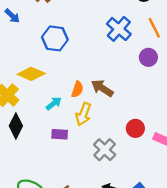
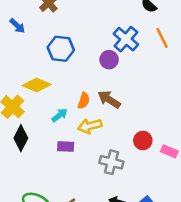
purple circle: (148, 57) -> (109, 60), moved
yellow arrow: (83, 114) -> (90, 126), turned 55
gray cross: (105, 150) -> (111, 162), turned -30

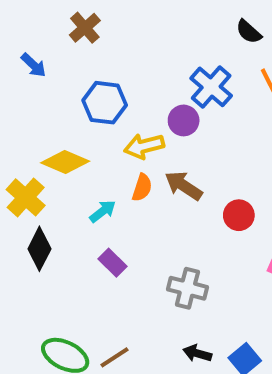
yellow arrow: (90, 126) -> (144, 146), moved
red circle: (143, 140) -> (239, 215), moved
purple rectangle: (66, 147) -> (112, 263), turned 42

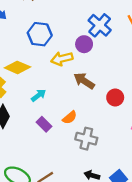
orange semicircle: (142, 188) -> (70, 117), moved, turned 32

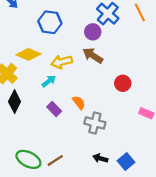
yellow arrow: (62, 59) -> (62, 62), moved
brown arrow: (84, 81) -> (93, 55), moved
orange semicircle: (70, 117) -> (79, 103), turned -88

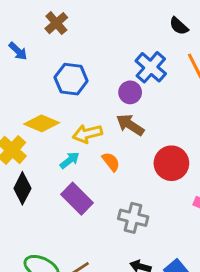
red circle: (123, 83) -> (171, 163), size x1.5
orange semicircle: (79, 103) -> (111, 162), moved
purple rectangle: (54, 109) -> (77, 199), size x1.5

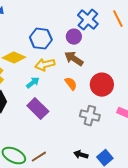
blue hexagon: (71, 79) -> (41, 39), moved
orange semicircle: (111, 162) -> (71, 84), moved
gray cross: (133, 218) -> (90, 116), moved

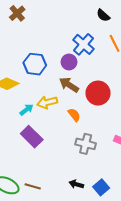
yellow arrow: (45, 65) -> (47, 102), moved
orange semicircle: (71, 84) -> (74, 115), moved
red circle: (102, 85) -> (98, 93), moved
brown line: (39, 157) -> (33, 186), turned 49

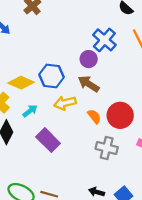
blue hexagon: (35, 64) -> (51, 76), moved
red circle: (98, 93) -> (120, 115), moved
cyan arrow: (27, 110) -> (30, 111), moved

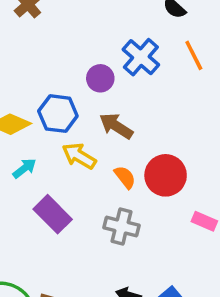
purple circle: (89, 59) -> (100, 78), moved
yellow arrow: (65, 103) -> (79, 156), turned 45
gray cross: (107, 148) -> (121, 227), moved

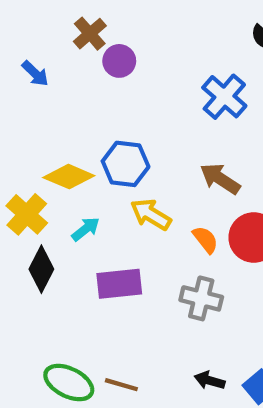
purple circle: (100, 78) -> (119, 61), moved
brown arrow: (116, 126) -> (220, 179), moved
purple rectangle: (53, 214) -> (119, 284), turned -51

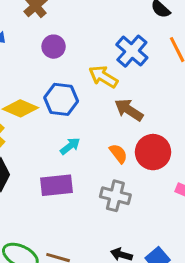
purple circle: (119, 61) -> (54, 47), moved
yellow arrow: (151, 214) -> (103, 77), moved
cyan arrow: (86, 229) -> (70, 146), moved

